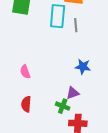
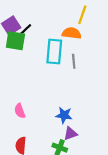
blue star: (83, 67) -> (64, 115), moved

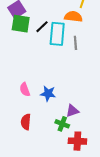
black line: (25, 30) -> (42, 27), moved
blue star: (64, 115) -> (48, 94), moved

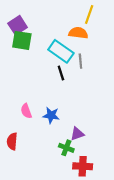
black line: (42, 27) -> (61, 73), moved, turned -64
cyan rectangle: (57, 34) -> (61, 51), turned -60
red semicircle: (26, 122) -> (12, 141), moved

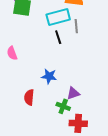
cyan rectangle: (61, 51) -> (58, 17), turned -50
pink semicircle: (26, 111) -> (12, 53), moved
red semicircle: (12, 141) -> (29, 97), moved

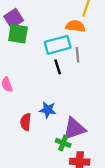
purple triangle: (73, 93) -> (74, 129), size x1.6
red semicircle: (29, 97) -> (26, 122), moved

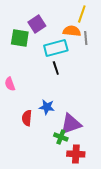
purple square: (14, 18) -> (37, 24), moved
gray line: (77, 55) -> (86, 38), moved

